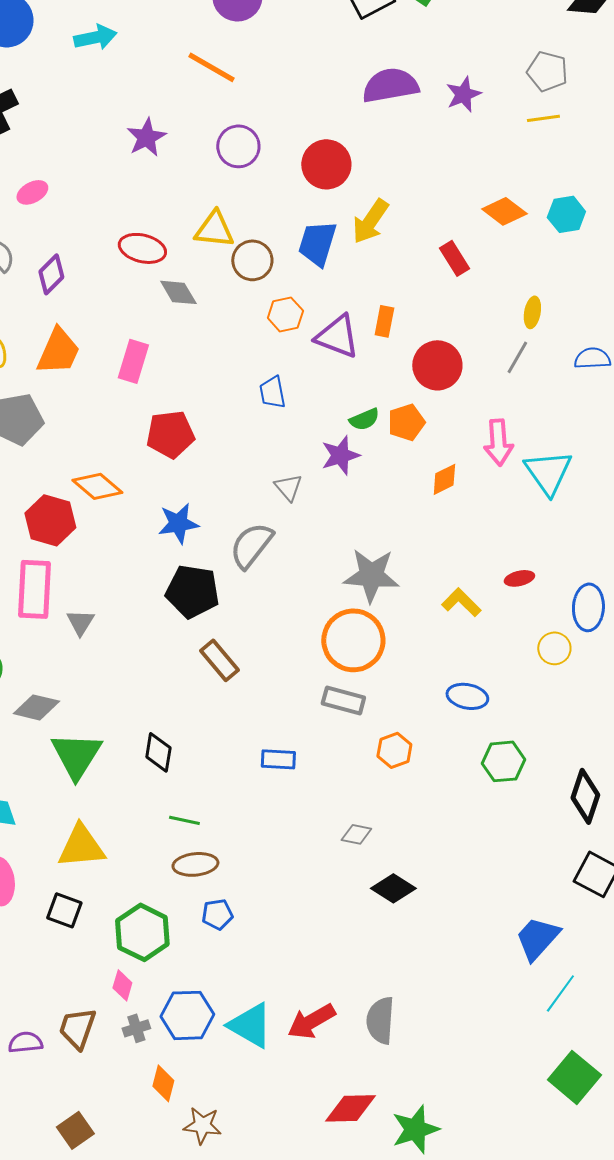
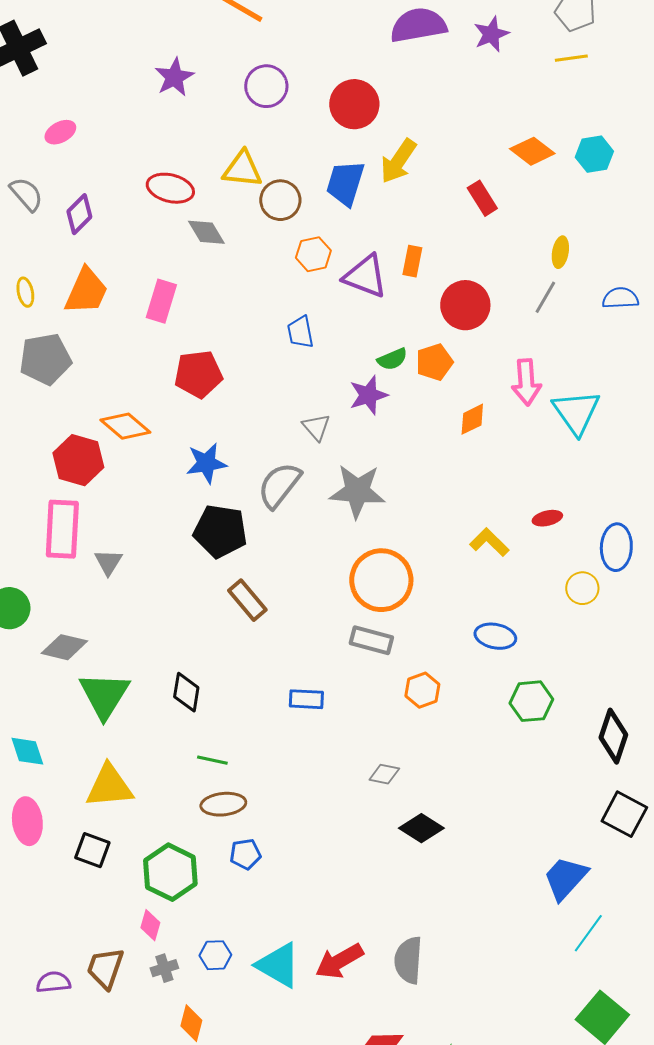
gray star: (371, 575) -> (357, 491), moved
blue hexagon: (187, 1015) -> (215, 955), size x0.6

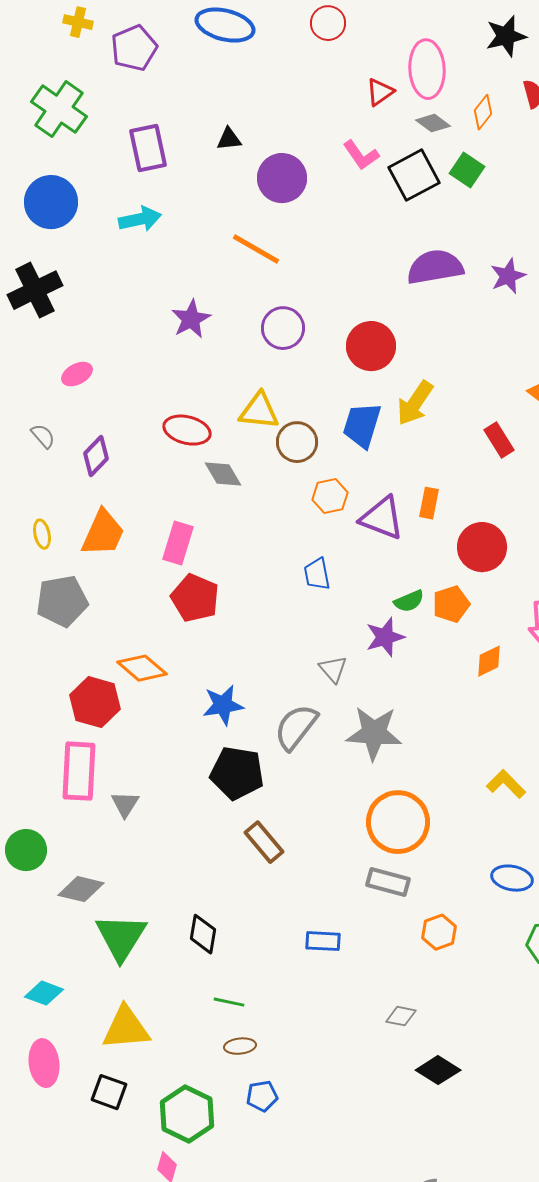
gray semicircle: (26, 194) -> (43, 436), size x0.7
red pentagon: (198, 374) -> (195, 598), moved, turned 30
cyan diamond: (27, 751) -> (44, 993), turned -51
brown ellipse: (223, 804) -> (240, 1046), size x0.7

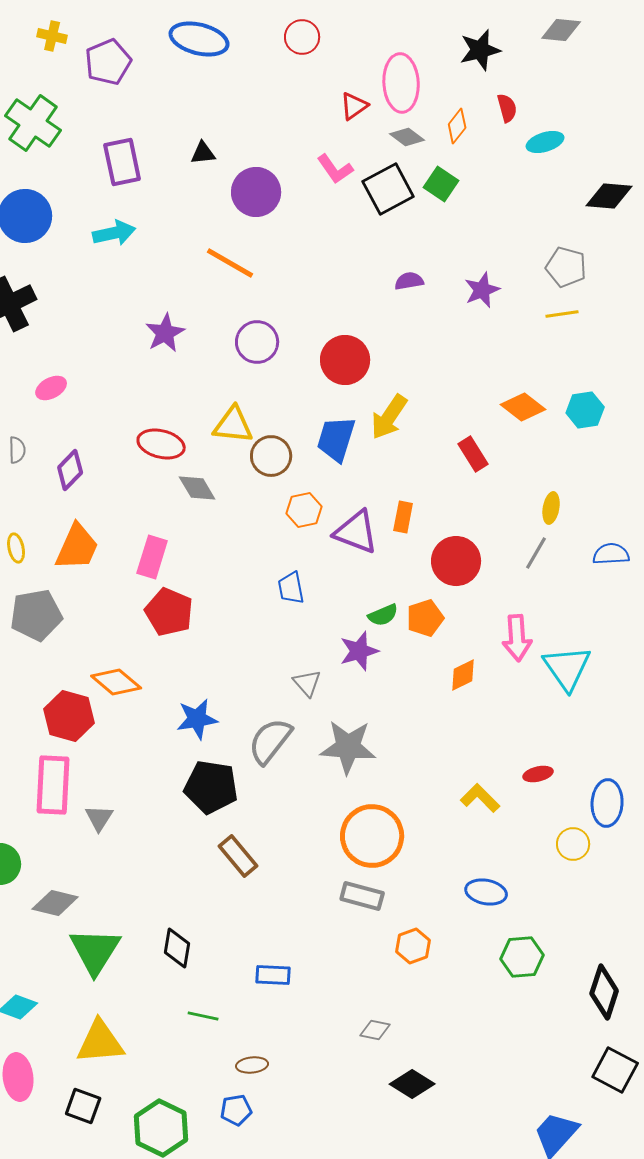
purple semicircle: (435, 267) -> (409, 281), size x0.5
gray semicircle: (43, 436) -> (17, 450), turned 40
blue rectangle: (323, 941) -> (273, 975), moved
brown ellipse: (240, 1046) -> (252, 1065), moved

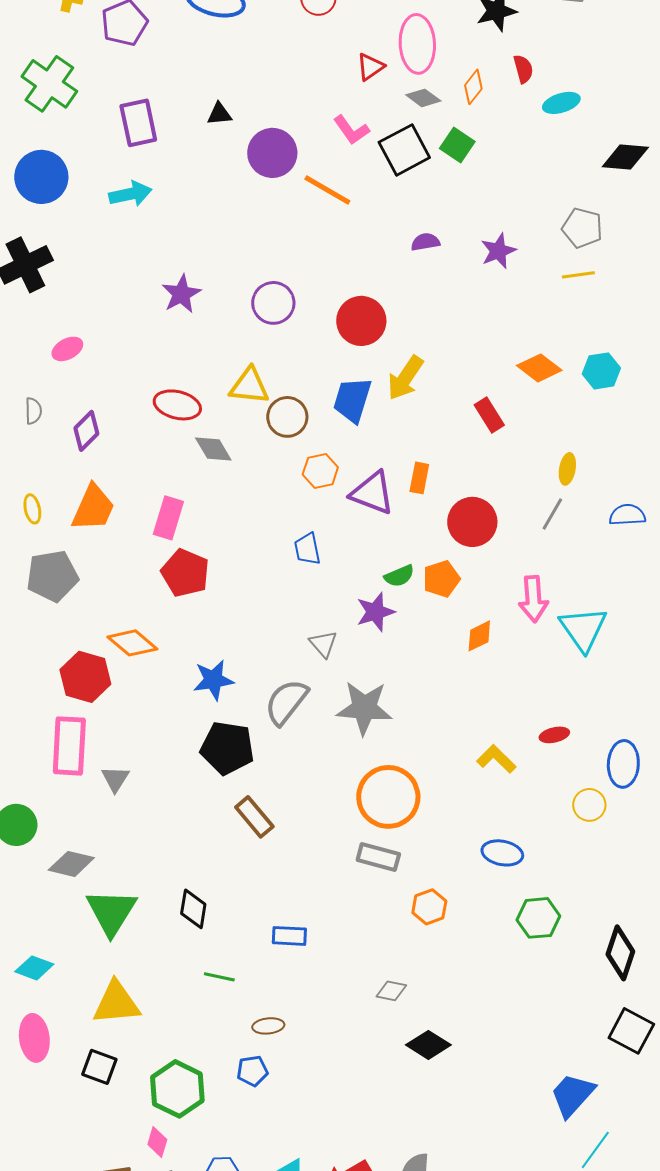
orange line: (230, 263) -> (327, 190), moved

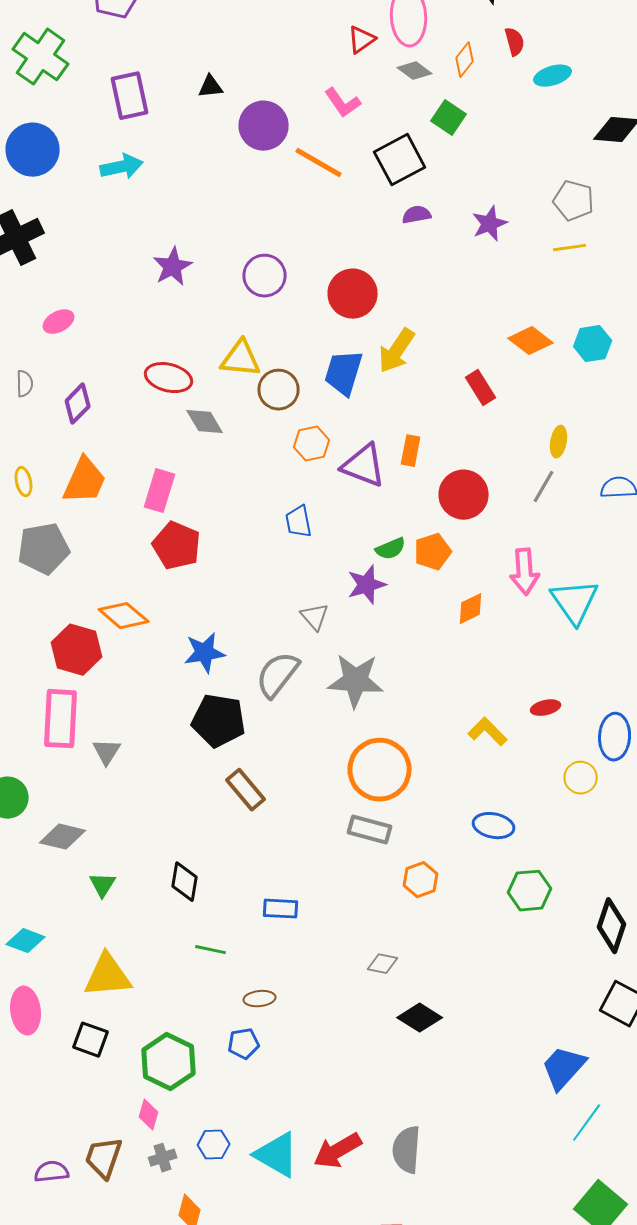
black square: (404, 150) -> (400, 160), moved
green triangle: (111, 912) -> (103, 885), size x0.5

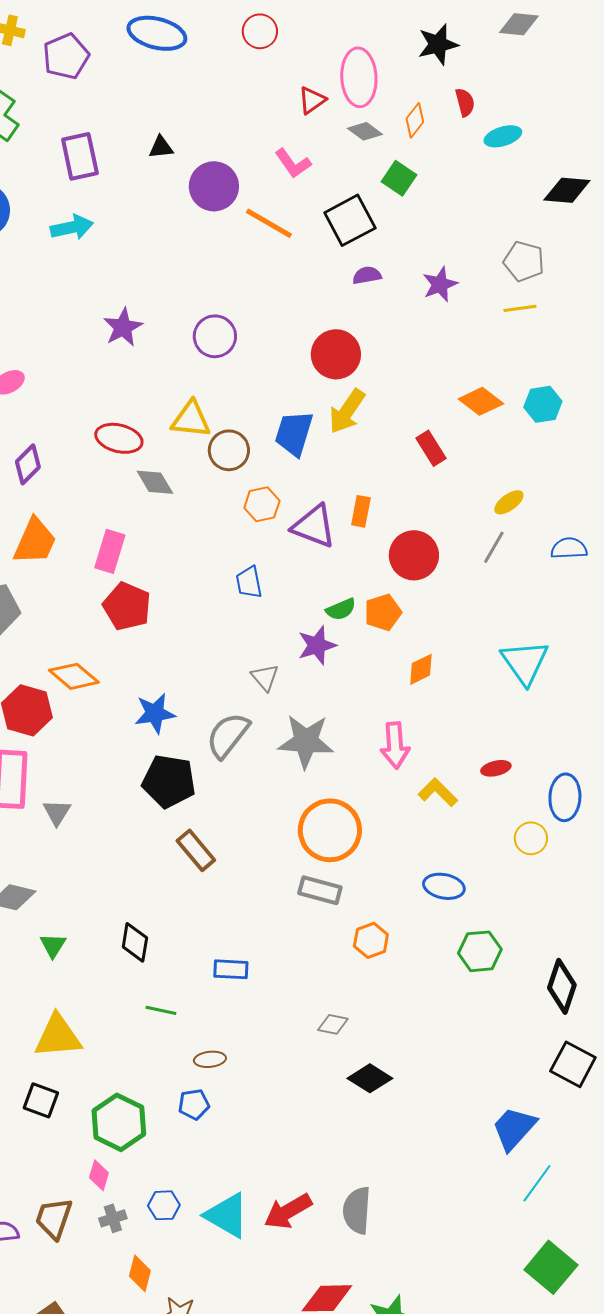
red circle: (353, 294) -> (336, 354), moved
yellow ellipse: (559, 442) -> (509, 502), turned 44
pink arrow: (525, 572) -> (395, 745), moved

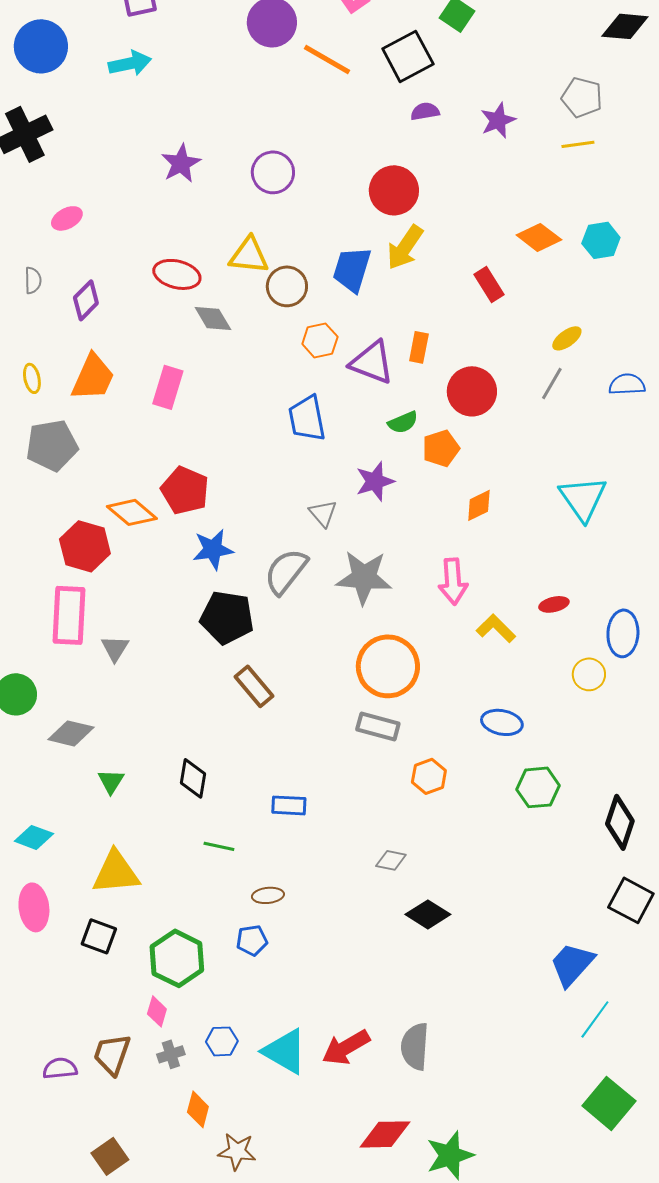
blue trapezoid: (249, 582) -> (307, 418), size x1.4
red pentagon: (127, 606) -> (185, 490), moved
green semicircle: (341, 609) -> (403, 422), moved

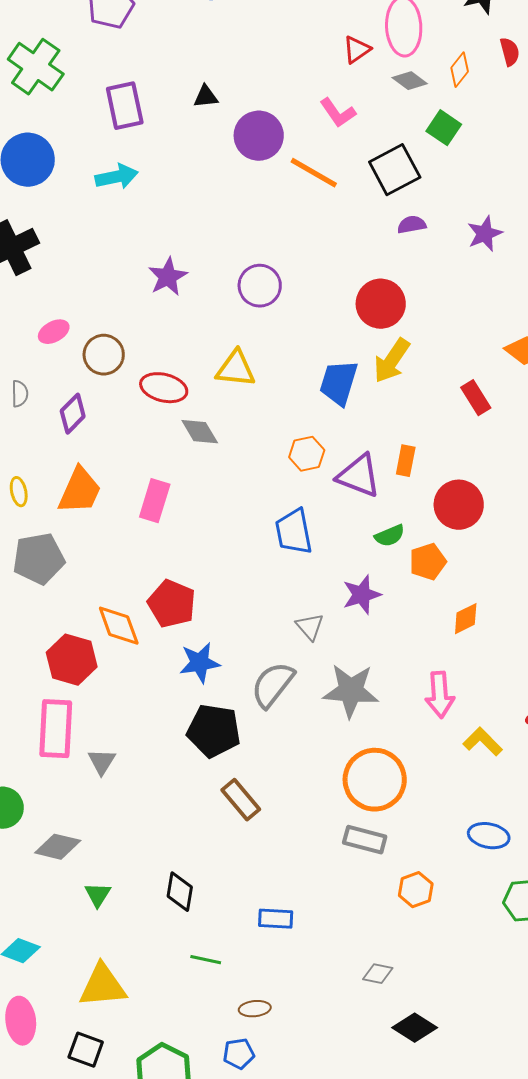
brown circle: (287, 286) -> (104, 355), moved
orange diamond: (132, 512) -> (119, 626), turned 30

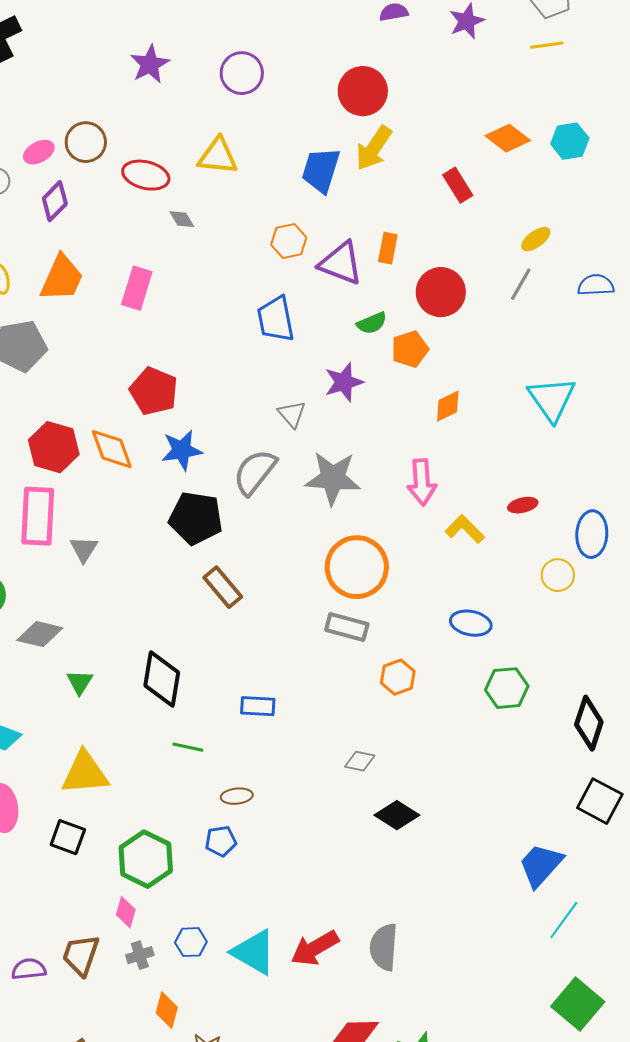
pink ellipse: (54, 332) -> (39, 152), moved
gray diamond: (200, 432) -> (182, 219), size x0.7
orange diamond: (119, 626) -> (112, 449), moved
black diamond: (180, 892) -> (162, 679), size x1.4

